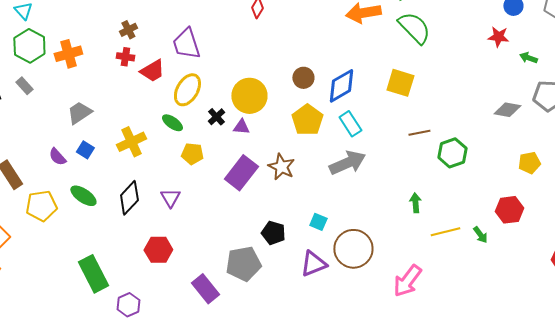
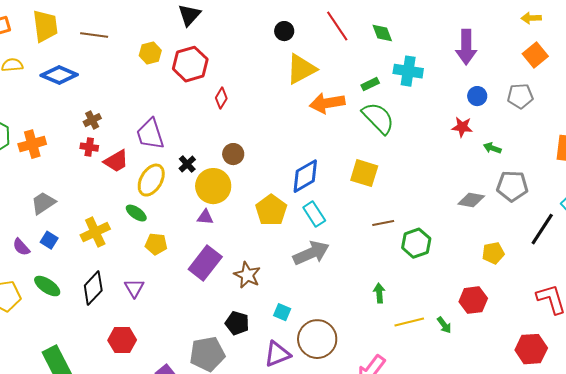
brown circle: (303, 78) -> (233, 154), moved
black cross: (216, 117) -> (187, 164), moved
brown star: (281, 167) -> (247, 275), moved

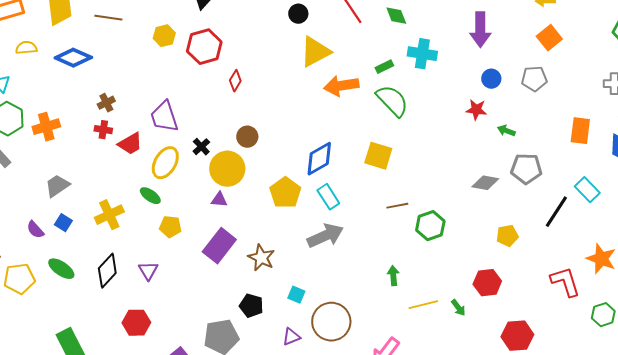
red hexagon: (531, 349) -> (517, 336), moved
purple triangle: (277, 354) -> (291, 337), size x0.7

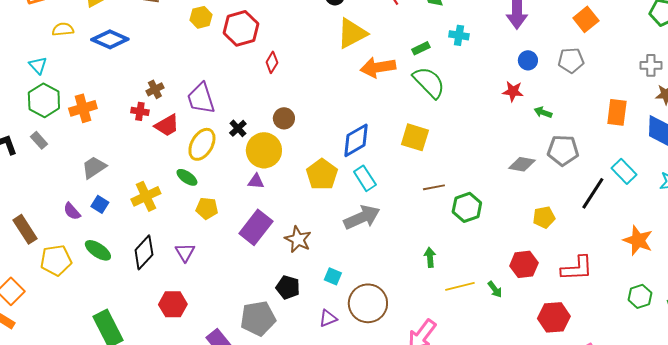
cyan cross: (422, 54) -> (459, 35), size x0.7
brown cross: (106, 103) -> (155, 89), moved
red L-shape: (565, 282) -> (577, 268), moved, turned 104

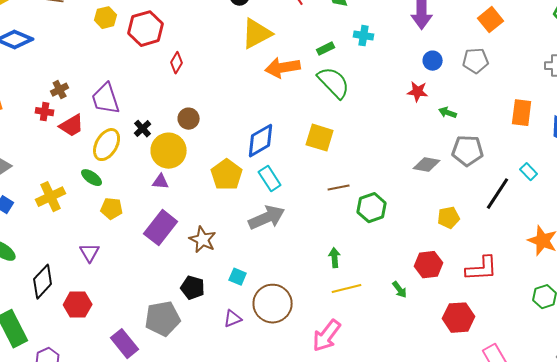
cyan rectangle: (624, 171) -> (529, 172), size x0.7
black diamond: (144, 252) -> (43, 282), moved
yellow line: (460, 286) -> (347, 289), moved

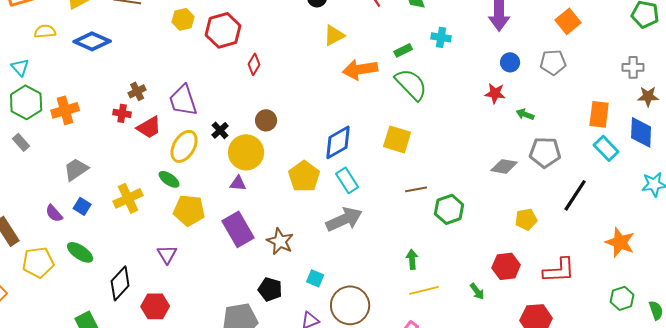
yellow triangle: (257, 34) -> (334, 35), size x0.7
cyan rectangle: (529, 172) -> (606, 148), moved, size x1.4
yellow pentagon: (112, 209) -> (189, 210), size x1.4
purple rectangle: (161, 228) -> (238, 229), turned -68

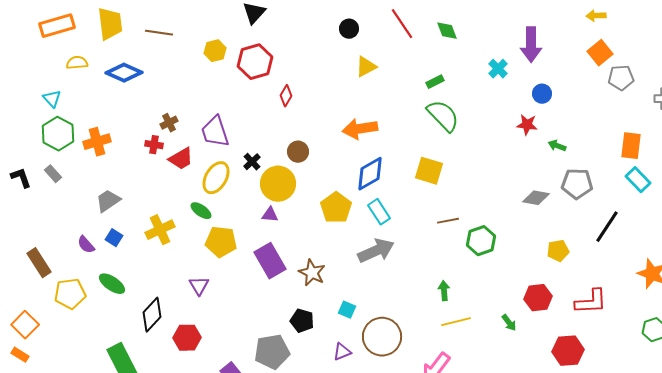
cyan cross: (441, 37) -> (498, 69), moved, turned 36
gray pentagon: (553, 62) -> (621, 78), moved
orange arrow: (360, 69) -> (360, 129), moved

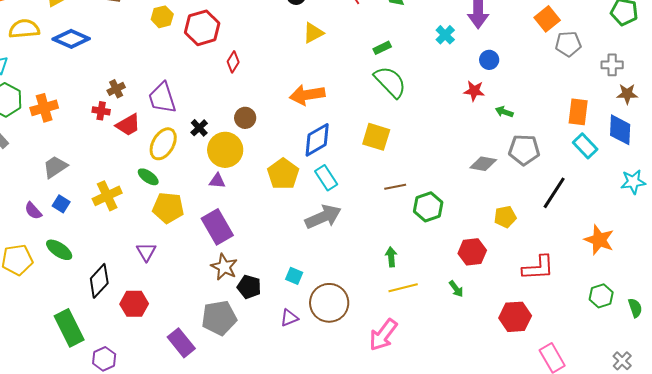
yellow semicircle: (77, 63) -> (24, 29), size x1.4
brown star: (312, 273) -> (224, 267), moved
red hexagon: (538, 298) -> (472, 252), moved

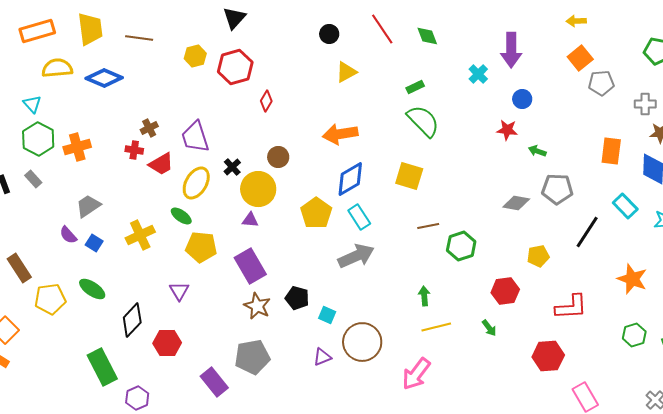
cyan rectangle: (585, 146) -> (625, 206), moved
purple semicircle: (33, 211) -> (68, 235), moved
black pentagon: (249, 287) -> (297, 298), moved

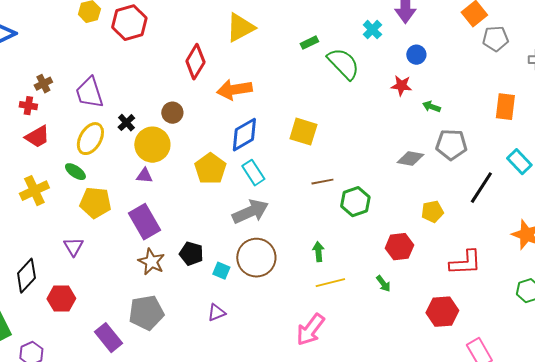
yellow triangle: (346, 72) -> (240, 28), size x1.4
red diamond: (266, 101) -> (195, 62), moved, size x1.6
green semicircle: (423, 121) -> (343, 64), moved
red trapezoid: (161, 164) -> (37, 137), moved
brown circle: (362, 342) -> (256, 258), moved

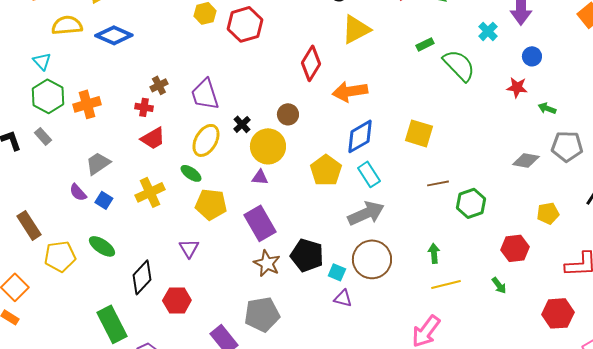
black pentagon: (191, 254) -> (307, 255), size x1.4
purple triangle: (216, 313) -> (343, 298), moved, turned 36

